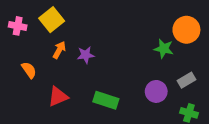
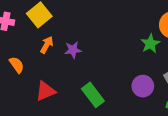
green star: (164, 49) -> (150, 44), turned 30
green rectangle: (106, 100) -> (93, 95), turned 35

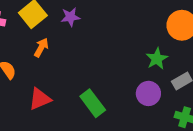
green star: (150, 44) -> (157, 59), moved
purple star: (73, 50) -> (70, 17), moved

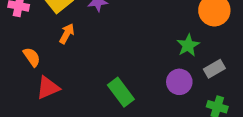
red triangle: (40, 99) -> (48, 88), moved

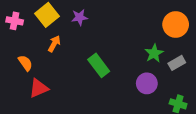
gray rectangle: (214, 69) -> (177, 63), moved
green rectangle: (121, 92) -> (99, 65), moved

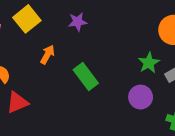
purple star: (79, 17) -> (78, 22), moved
orange arrow: (54, 44) -> (47, 55), moved

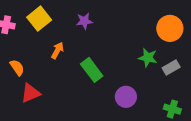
green star: (149, 63) -> (148, 58), turned -30
purple circle: (141, 97) -> (126, 97), moved

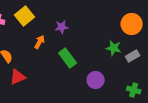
purple star: (84, 21) -> (62, 27), moved

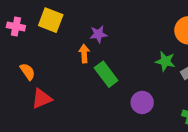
yellow square: (25, 16) -> (51, 20), turned -30
orange arrow: (40, 42) -> (84, 54), moved, turned -32

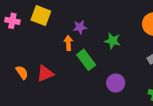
green star: (165, 61) -> (113, 41), moved
orange semicircle: (28, 72) -> (22, 72), moved
red triangle: (42, 99) -> (45, 73), moved

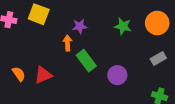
green star: (113, 41) -> (123, 26), moved
purple circle: (116, 83) -> (117, 75), moved

